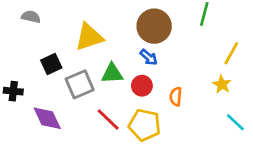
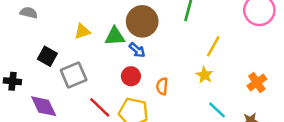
yellow triangle: (89, 37) -> (82, 31), size x0.6
black square: (51, 64) -> (47, 56), turned -36
green triangle: (112, 74) -> (115, 36), moved

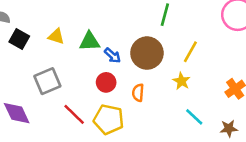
brown circle: (142, 21) -> (147, 53), moved
yellow triangle: (82, 31) -> (56, 36), turned 35
black square: (47, 56) -> (19, 39), moved

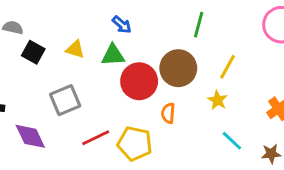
blue arrow: (112, 56) -> (122, 25), moved
red circle: (106, 82) -> (139, 81), moved, size x1.6
red line: (74, 114) -> (96, 138), turned -70

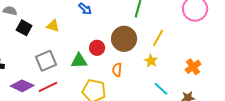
green triangle: (113, 55) -> (79, 61), moved
red circle: (139, 81) -> (97, 48), size x0.6
purple diamond: (30, 136) -> (22, 86), turned -40
red line: (96, 138) -> (48, 87), moved

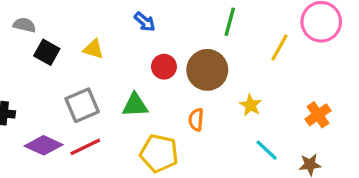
yellow line: (158, 38) -> (279, 47), moved
red circle: (97, 48) -> (164, 67), moved

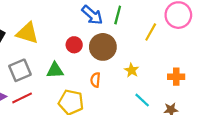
blue arrow: (145, 22) -> (92, 15), moved, size x1.5
yellow triangle: (93, 49) -> (27, 33), size x1.6
orange cross: (318, 115) -> (176, 77), turned 35

